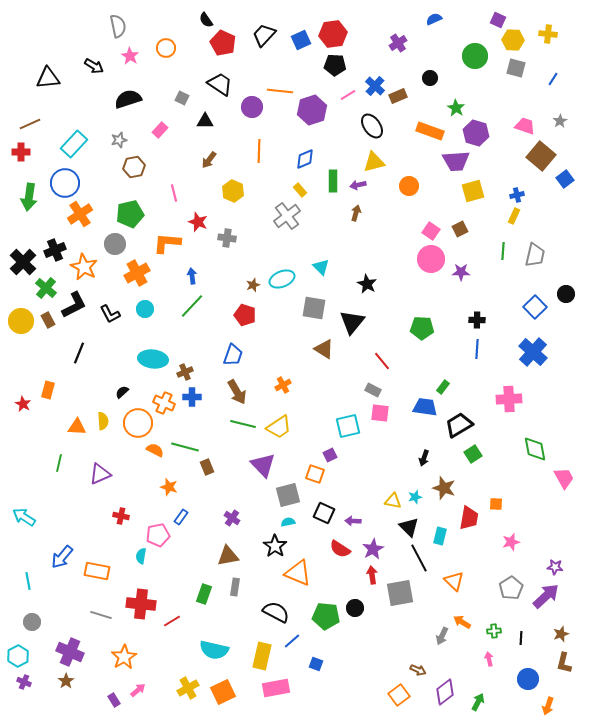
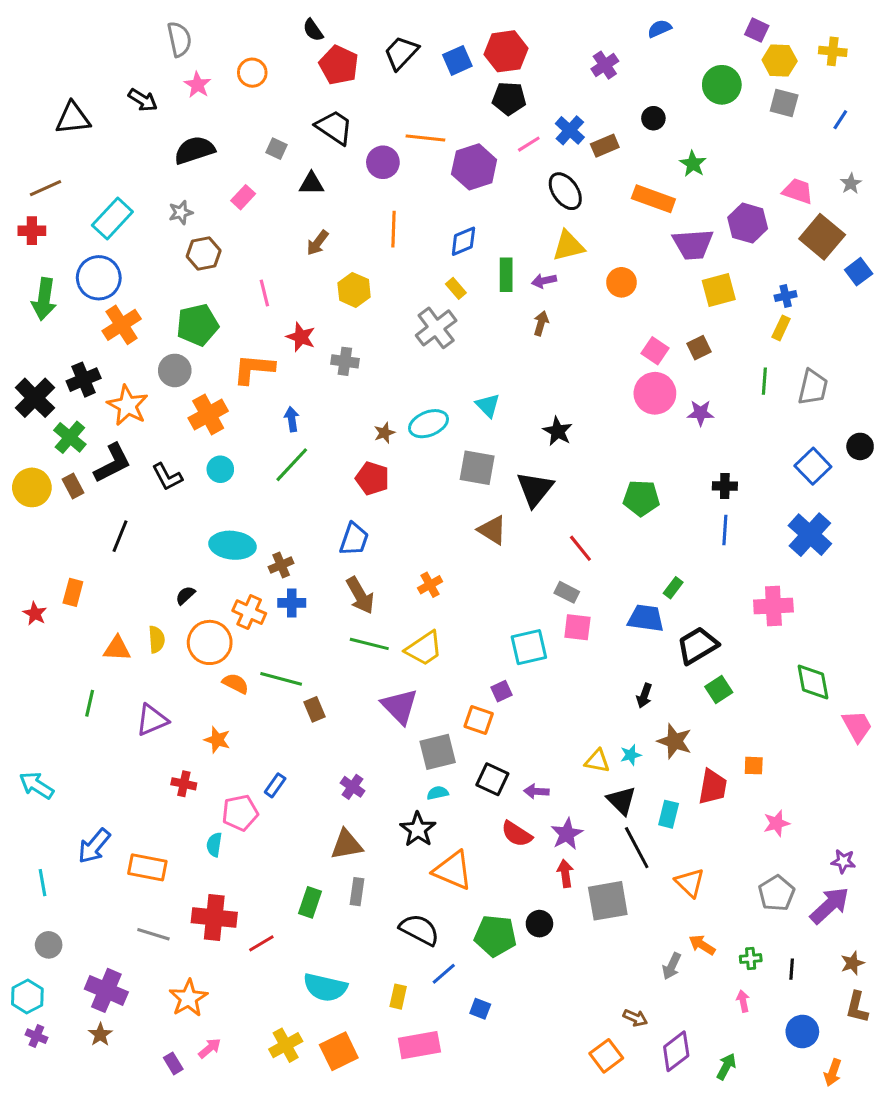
purple hexagon: (476, 133) -> (748, 223), moved
orange star: (169, 487) -> (217, 740), moved
yellow rectangle: (262, 656) -> (398, 997), size x0.6

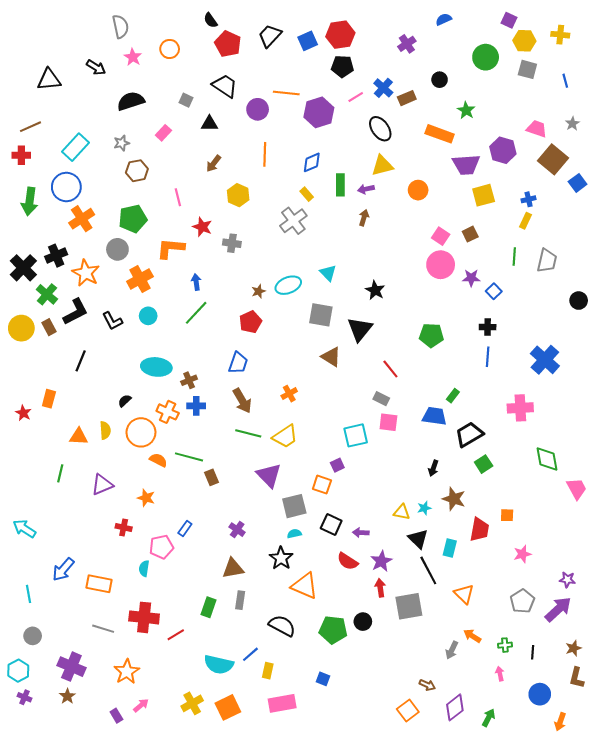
blue line: (840, 120) -> (565, 81), turned -48
blue square: (813, 466) -> (494, 291), moved, size x0.7
red pentagon: (372, 478) -> (250, 322), turned 30
blue line: (444, 974) -> (250, 654), moved

